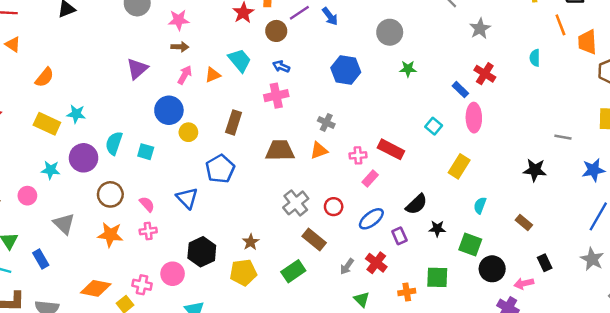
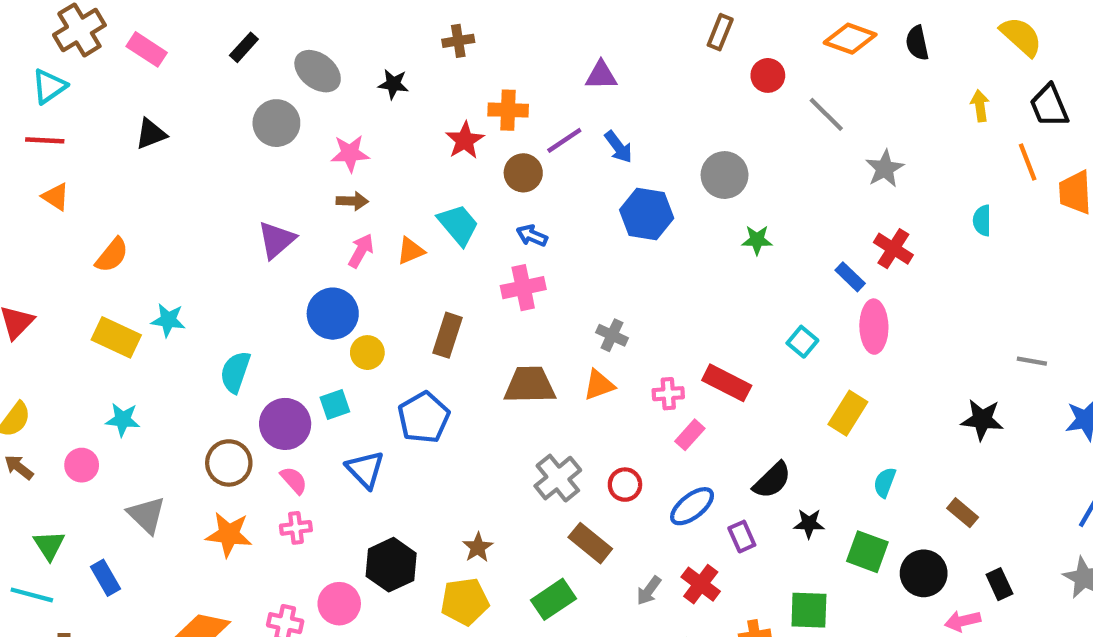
blue hexagon: (346, 70) -> (647, 214), moved
cyan square: (146, 152) -> (335, 404), moved, turned -35
purple circle: (84, 158) -> (285, 424), moved
black circle: (492, 269) -> (924, 573), moved

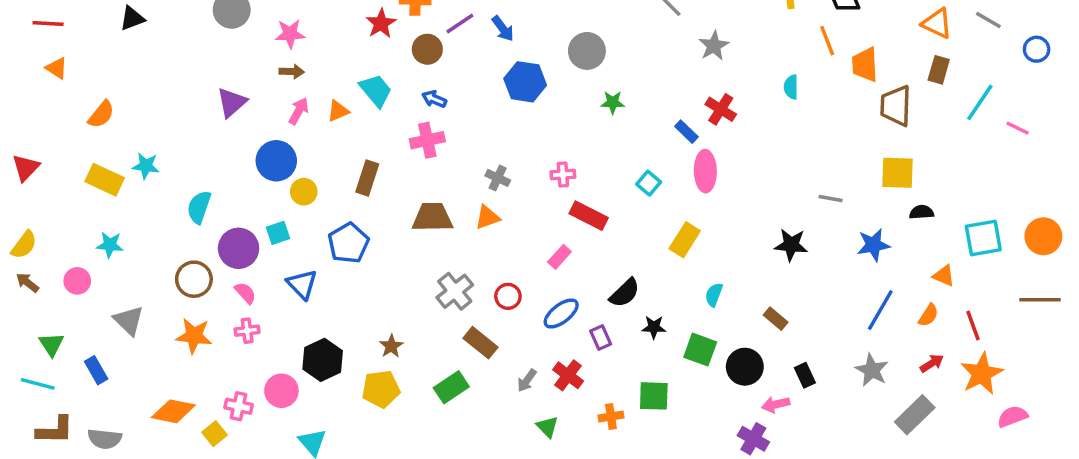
pink cross: (668, 394) -> (563, 174), moved

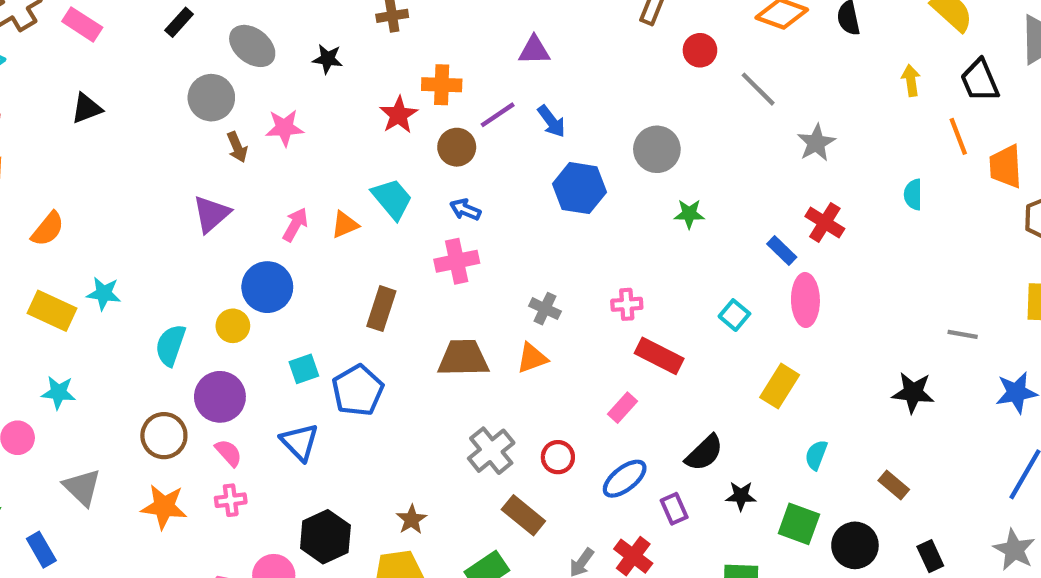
brown arrow: (292, 72) -> (237, 147), moved, turned 65
yellow circle: (304, 192) -> (233, 326), moved
cyan square: (278, 233) -> (304, 369), moved

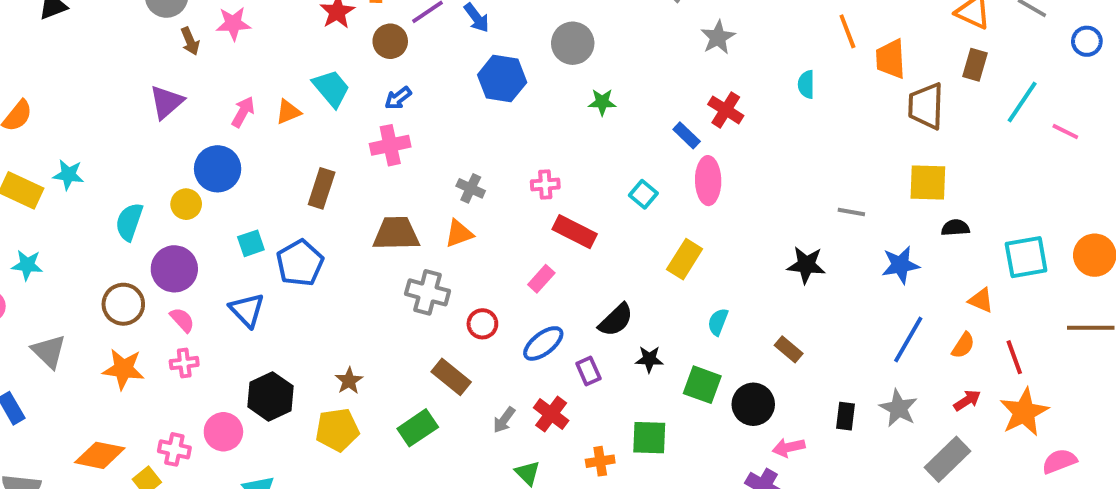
blue arrow: (465, 210) -> (398, 98), turned -60
gray cross: (491, 451) -> (428, 292), moved, turned -36
black rectangle: (930, 556) -> (845, 416), moved, turned 32

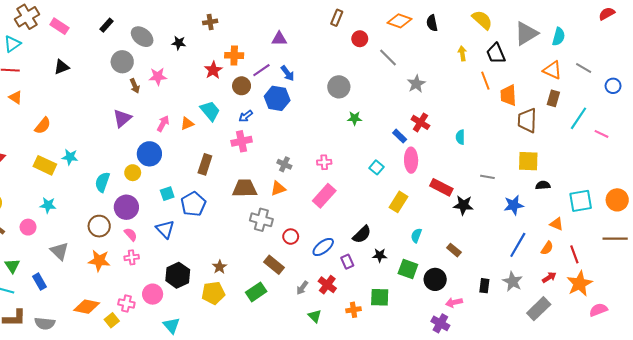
blue hexagon: (502, 79) -> (277, 98), moved
cyan semicircle: (806, 84) -> (460, 137), moved
red rectangle: (575, 232) -> (441, 187), moved
pink rectangle: (541, 279) -> (324, 196), moved, size x1.6

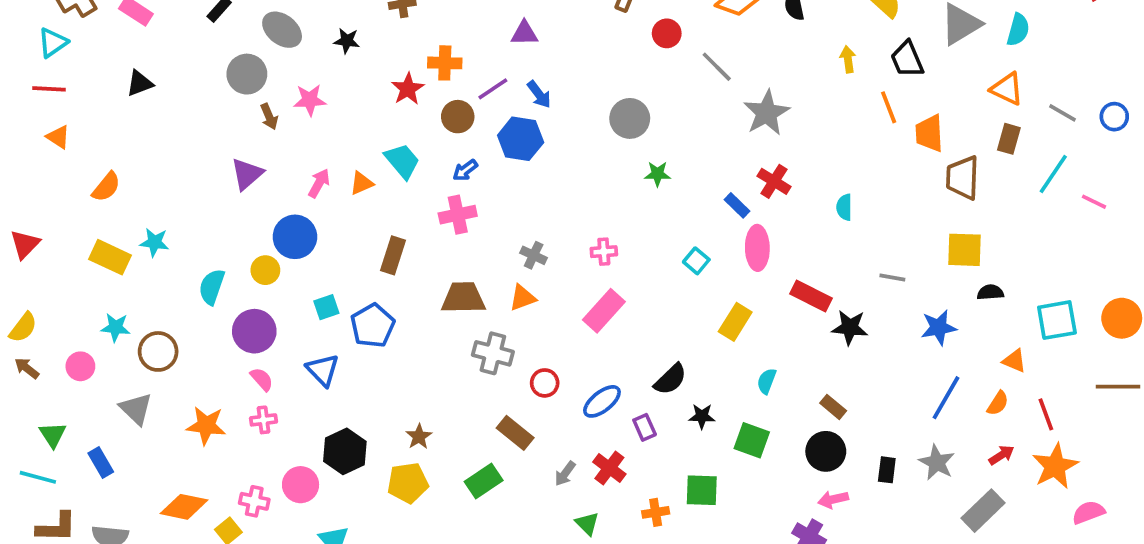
gray line: (584, 68) -> (1063, 113), moved
gray star: (416, 84) -> (767, 113), size x1.4
brown circle: (99, 226) -> (158, 351), moved
black circle: (435, 279) -> (826, 451), moved

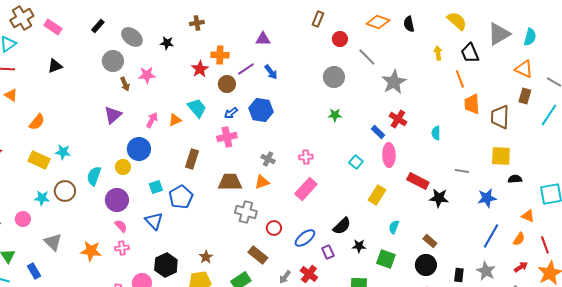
gray circle: (630, 118) -> (334, 77), moved
orange trapezoid: (929, 133) -> (472, 104), moved
blue hexagon: (521, 139) -> (261, 110), moved
brown circle: (158, 351) -> (65, 191), moved

